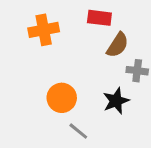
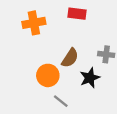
brown semicircle: (118, 45) -> (70, 58), moved

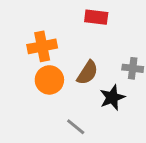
orange cross: (34, 23) -> (42, 46), moved
orange circle: (48, 75) -> (49, 80), moved

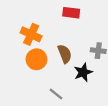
orange cross: (42, 46) -> (31, 34), turned 36
brown semicircle: (87, 73) -> (65, 54), turned -54

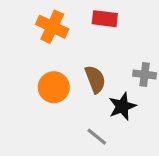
orange cross: (31, 34) -> (52, 27), moved
gray line: (56, 94) -> (97, 137), moved

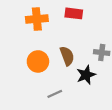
orange cross: (52, 27) -> (37, 19), turned -30
gray line: (97, 137) -> (55, 94), moved, turned -64

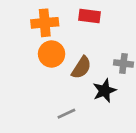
brown semicircle: (67, 56) -> (81, 68), turned 54
orange circle: (38, 61) -> (52, 54), moved

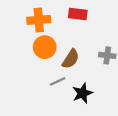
black star: (104, 91) -> (82, 93), moved
gray line: (66, 114) -> (58, 81), moved

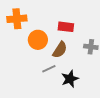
red rectangle: (78, 14) -> (66, 27), moved
orange cross: (39, 20) -> (17, 19), moved

